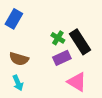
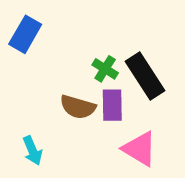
purple rectangle: (62, 58) -> (112, 105), turned -66
brown semicircle: (19, 59) -> (78, 107), moved

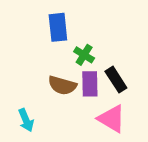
blue rectangle: (25, 34) -> (58, 27), moved, turned -36
black rectangle: (145, 76) -> (116, 80), moved, size x0.7

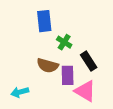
purple rectangle: (90, 84) -> (68, 75), moved
cyan arrow: (26, 120) -> (20, 92), turned 98

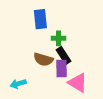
green cross: (64, 42) -> (58, 38), turned -32
black rectangle: (89, 61) -> (64, 55), moved

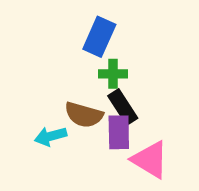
blue rectangle: (40, 19) -> (99, 37), moved, turned 30
cyan arrow: (18, 84) -> (51, 136), moved

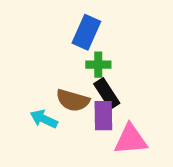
cyan arrow: (51, 136) -> (44, 119), turned 40
pink triangle: (150, 160) -> (131, 139), turned -36

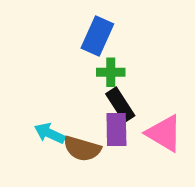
brown semicircle: (73, 100) -> (82, 149), moved
pink triangle: (131, 139) -> (164, 133), moved, turned 36

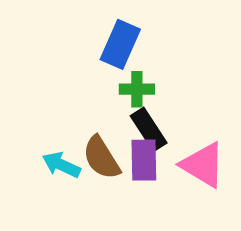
brown semicircle: (82, 149) -> (101, 158), moved, turned 42

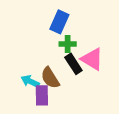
purple rectangle: (144, 160) -> (42, 95), moved
pink triangle: (203, 165) -> (92, 59), moved

